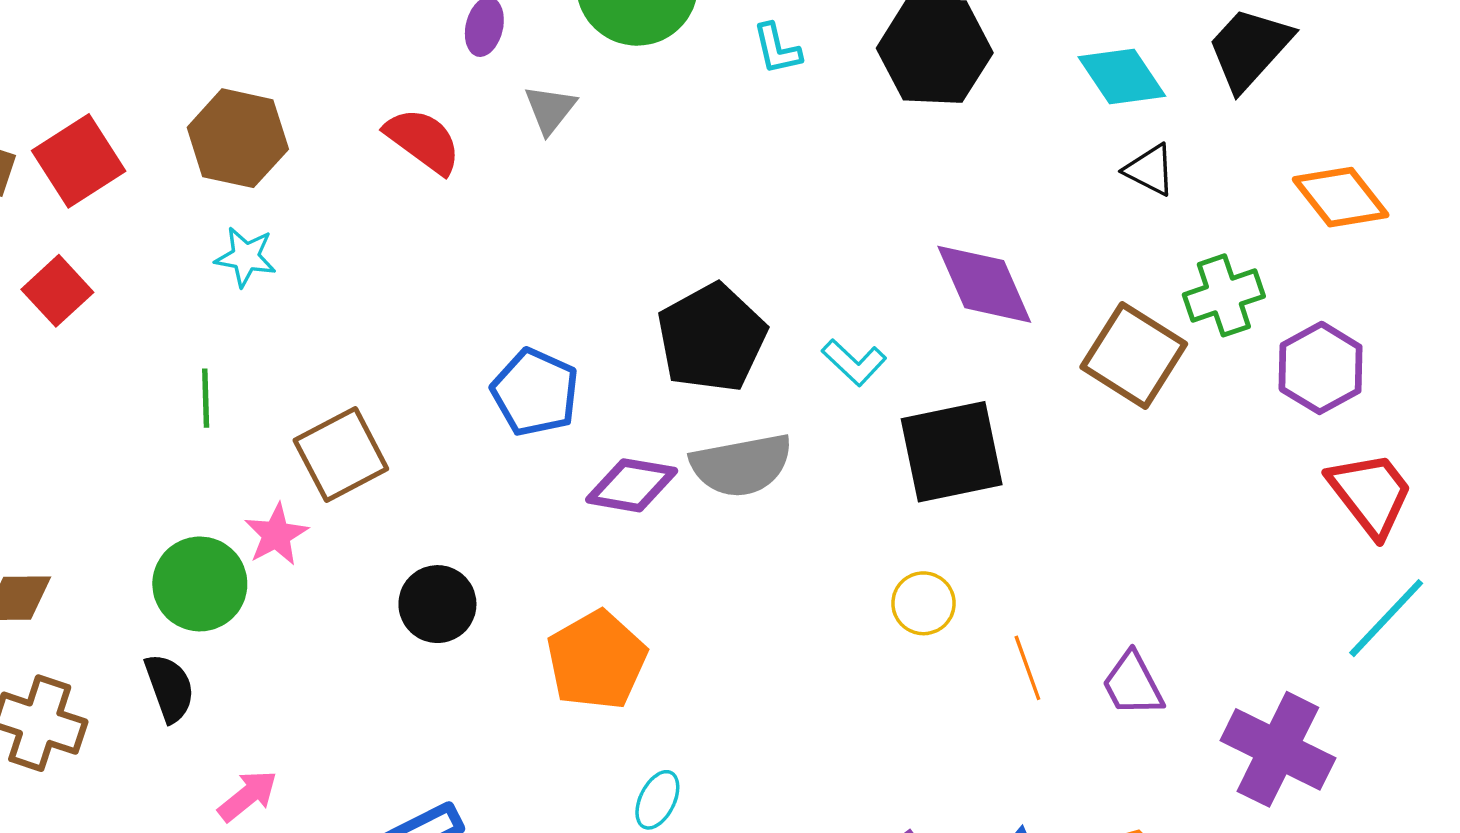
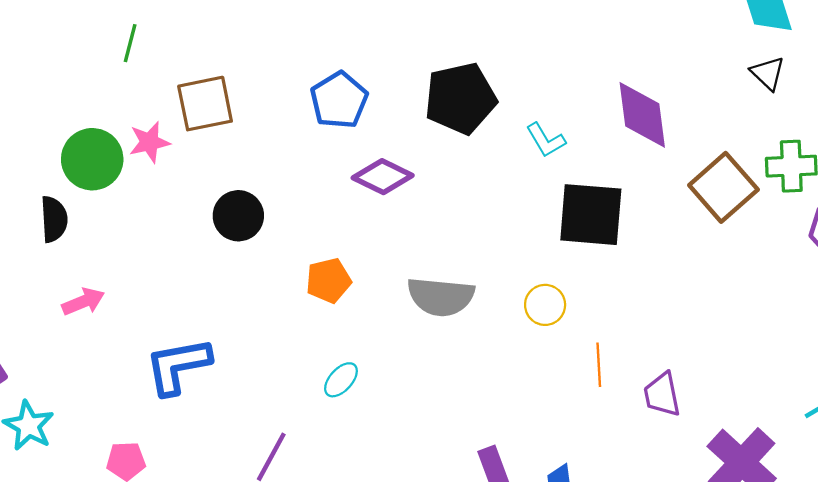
gray semicircle: (741, 465) -> (441, 297), moved
orange pentagon: (597, 660) -> (328, 280), size x0.7

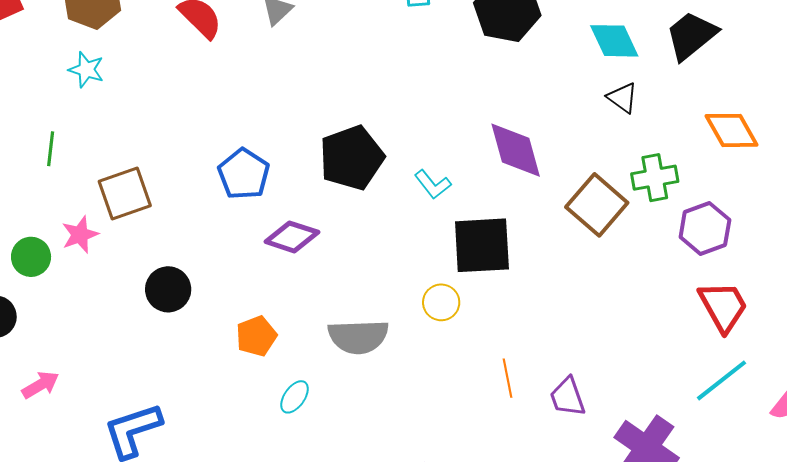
green circle: (92, 159) -> (31, 257), size x0.7
yellow circle: (545, 305) -> (441, 302), moved
cyan ellipse: (341, 380) -> (294, 397), moved

